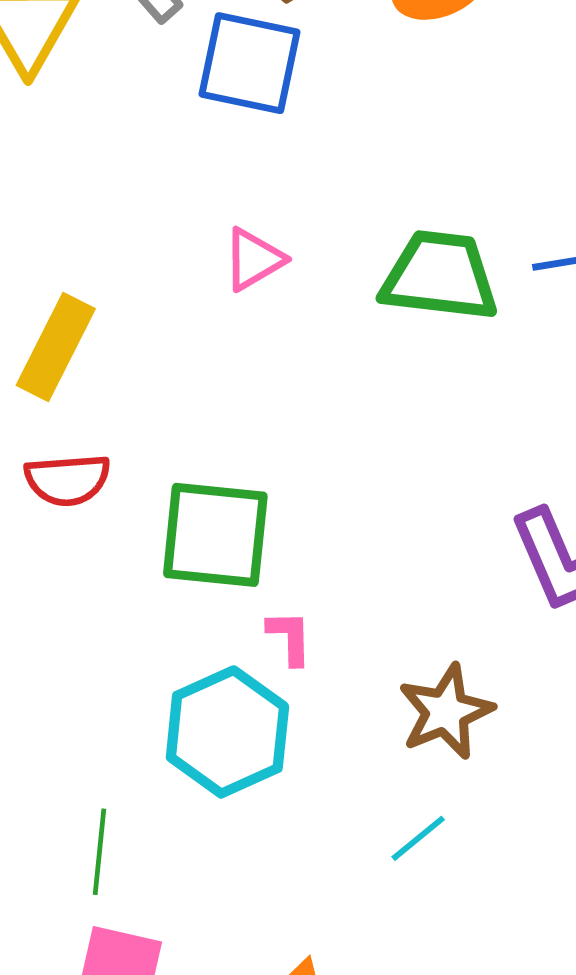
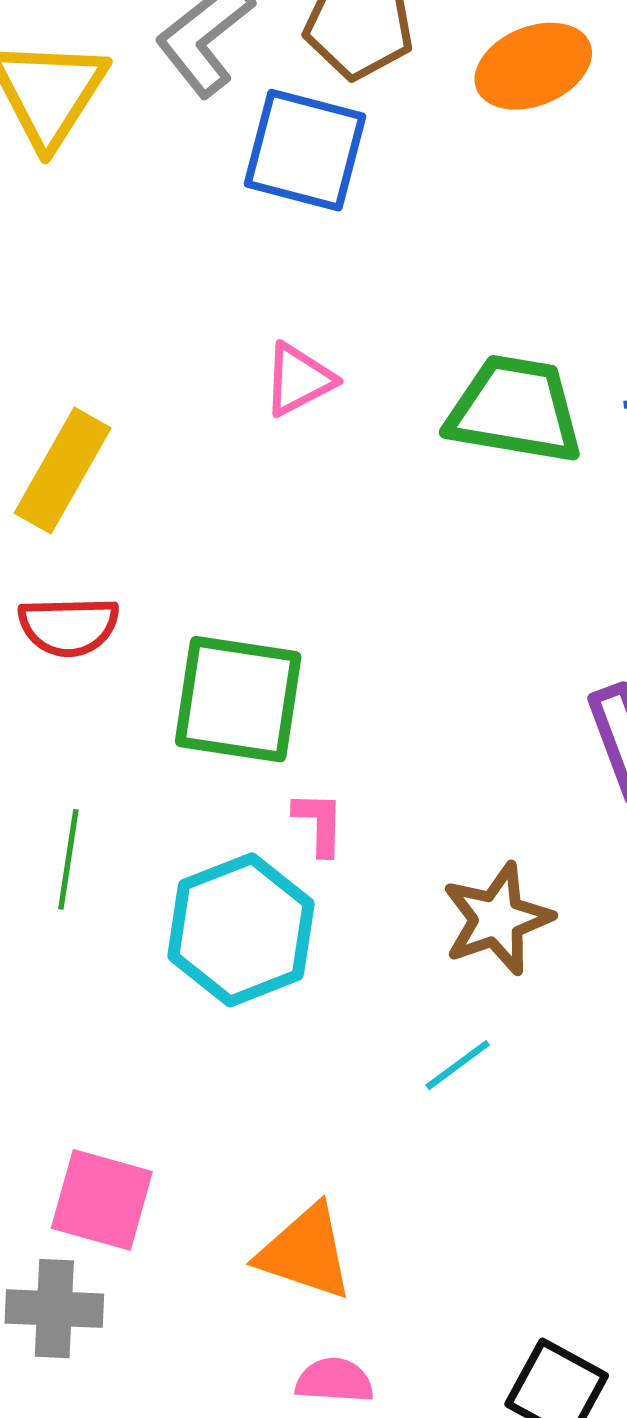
green line: (100, 852) -> (68, 859), moved

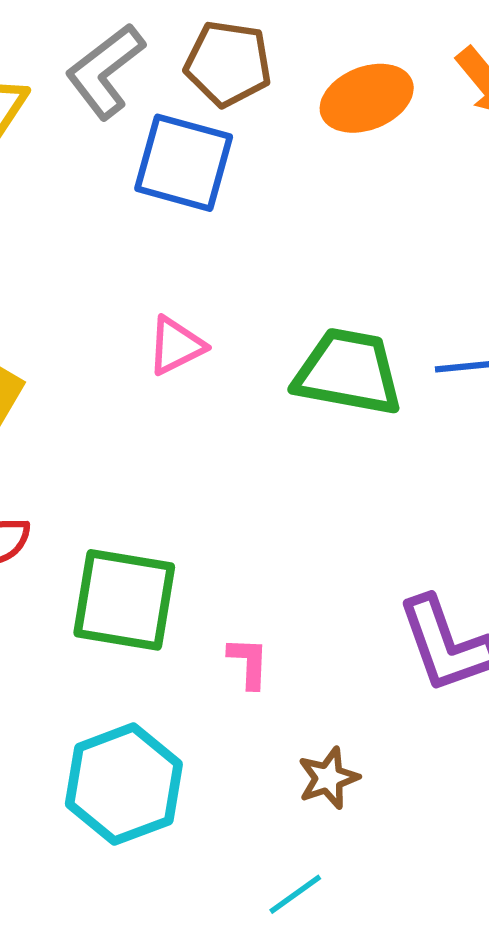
pink L-shape: (319, 823) -> (248, 662), moved
brown star: (497, 919) -> (328, 778), size x0.7

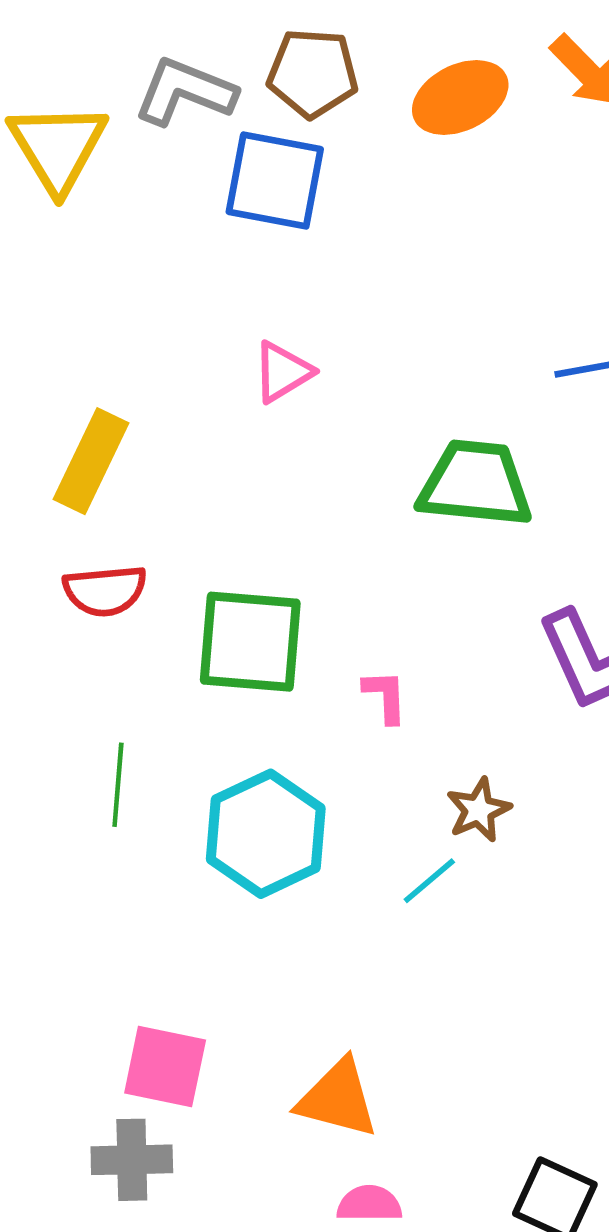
gray L-shape: (105, 71) -> (185, 92), turned 64
green trapezoid: (348, 372) -> (475, 484), moved
cyan line: (295, 894) -> (429, 881), moved

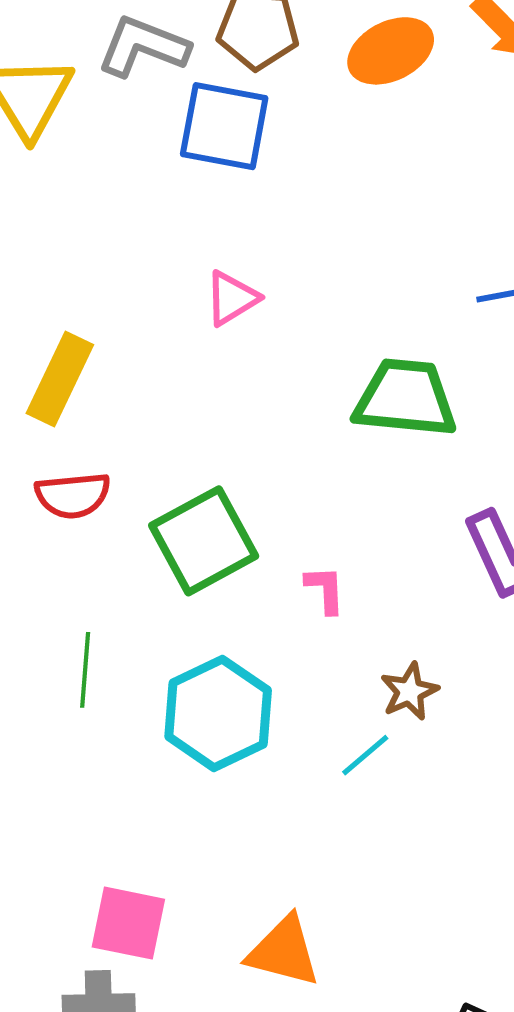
green square: (250, 642) -> (204, 541), turned -33

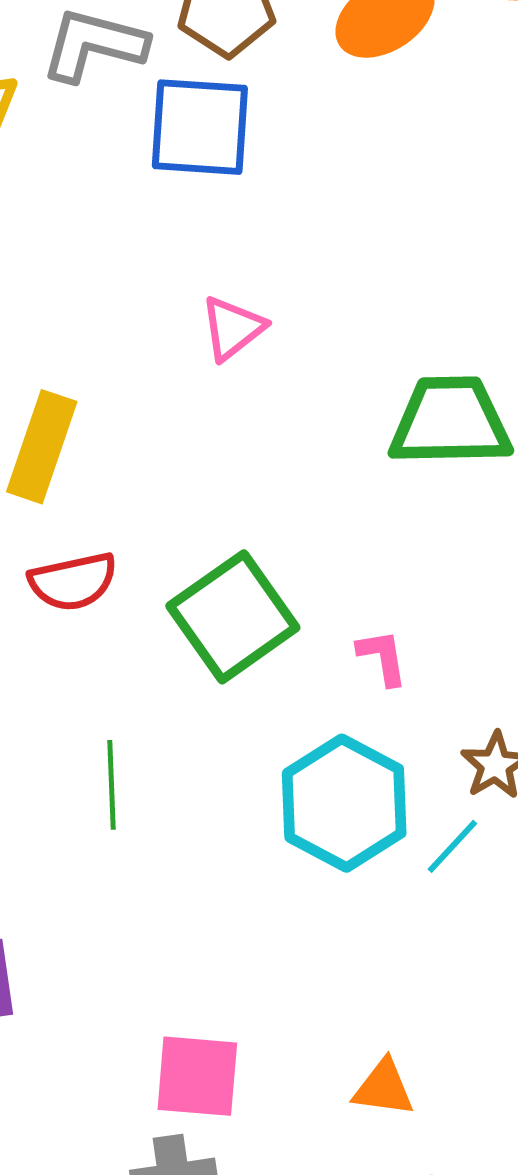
cyan hexagon: (218, 713) -> (344, 803), moved
orange triangle: (284, 951) -> (384, 1088), size x0.7

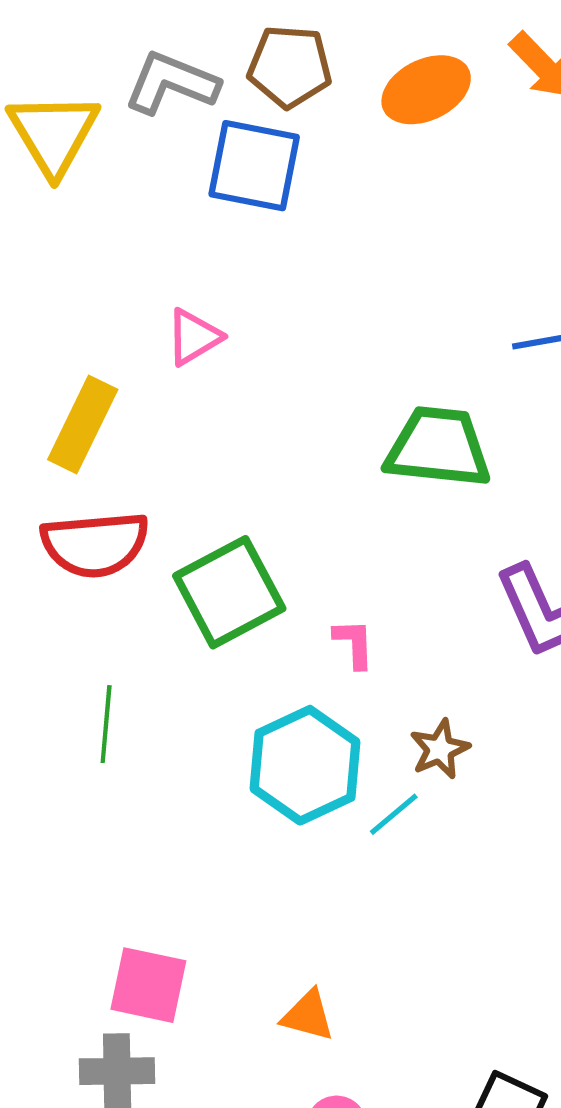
pink triangle: (232, 328) -> (194, 337), moved
red semicircle: (73, 582) -> (95, 544), size x1.4

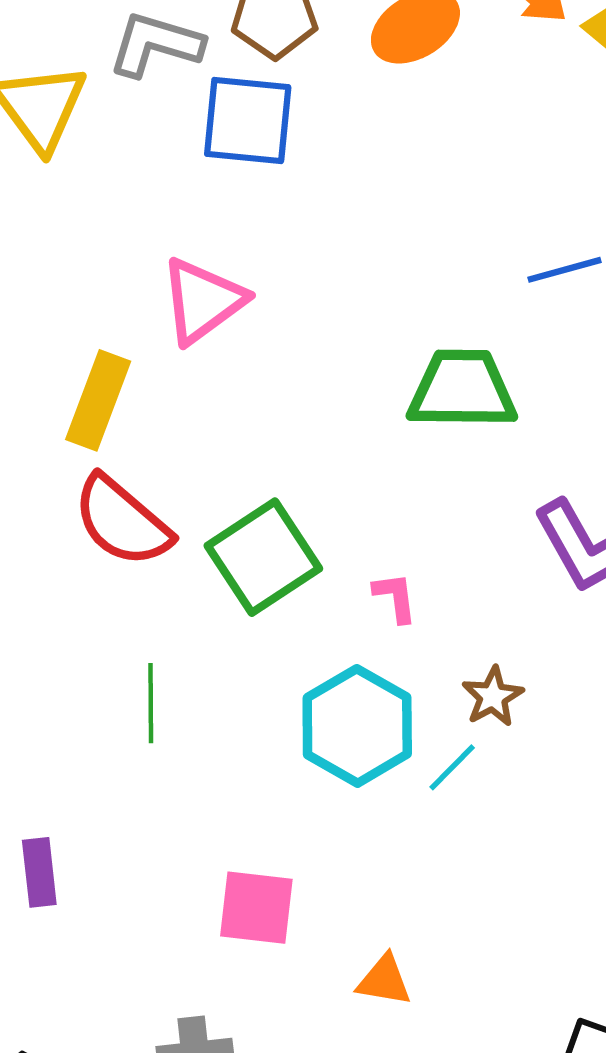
pink triangle: (194, 337) -> (203, 301), size x1.5
red semicircle: (95, 544) -> (122, 521), turned 51
pink square: (148, 985) -> (256, 908), moved

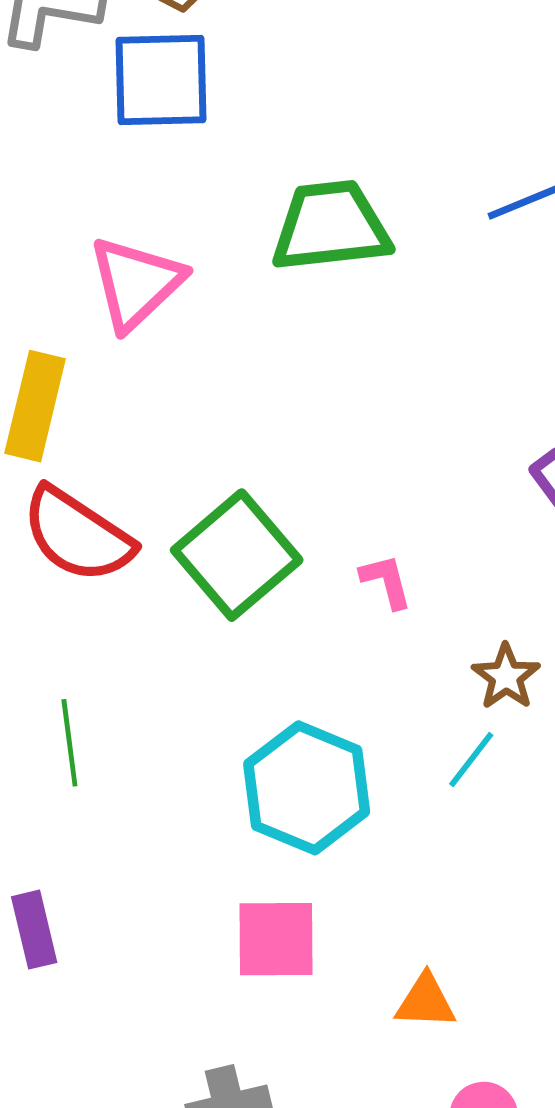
green trapezoid: (462, 389) -> (331, 226), moved
green line: (151, 703) -> (69, 743), moved
cyan hexagon: (357, 726) -> (307, 788), moved

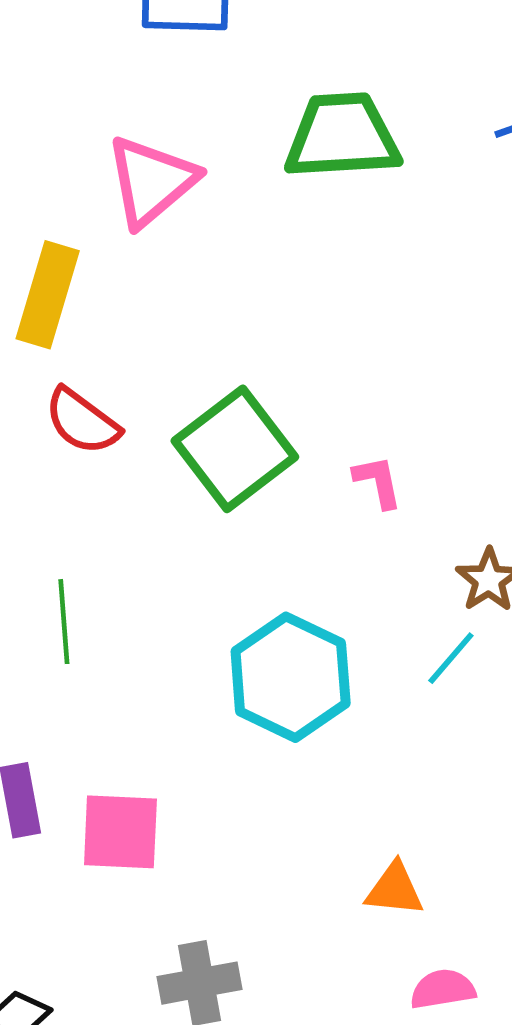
red semicircle: (77, 535) -> (82, 421), size x0.7
pink square: (276, 939) -> (120, 832), moved

